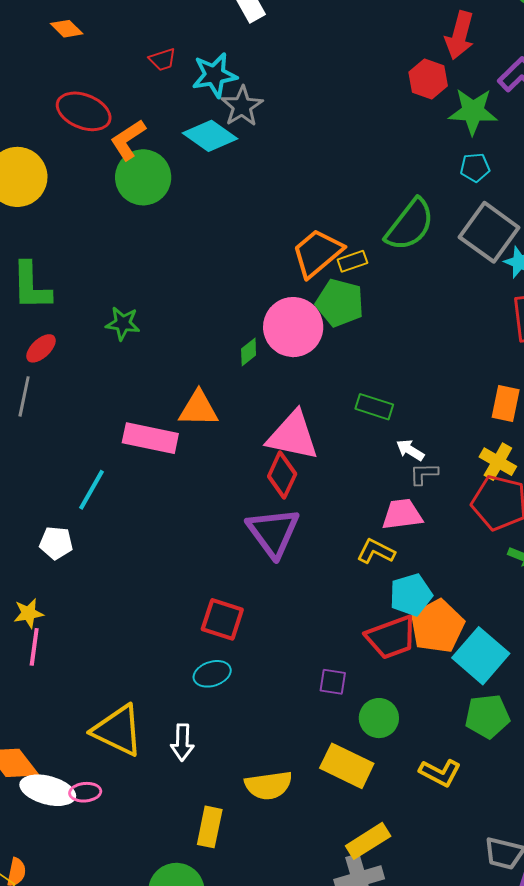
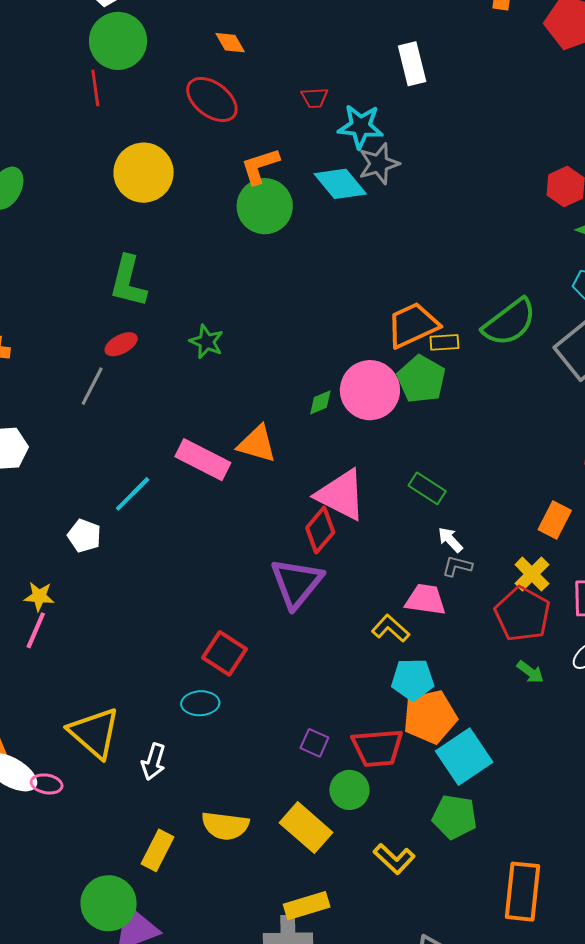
red ellipse: (84, 111) -> (212, 99), moved
red trapezoid: (391, 637) -> (377, 748), moved

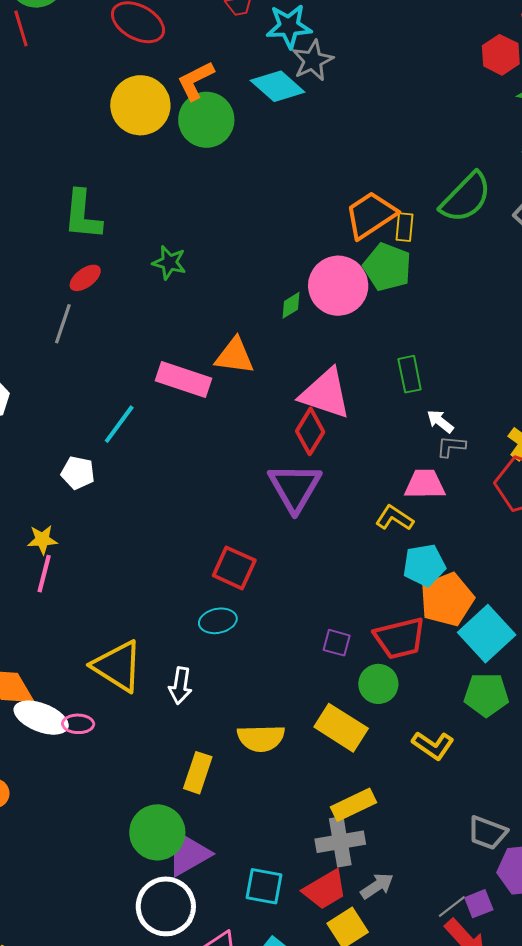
yellow circle: (144, 173) -> (140, 105), moved
yellow rectangle: (444, 342) -> (405, 227), turned -72
green rectangle: (427, 488) -> (410, 374), turned 54

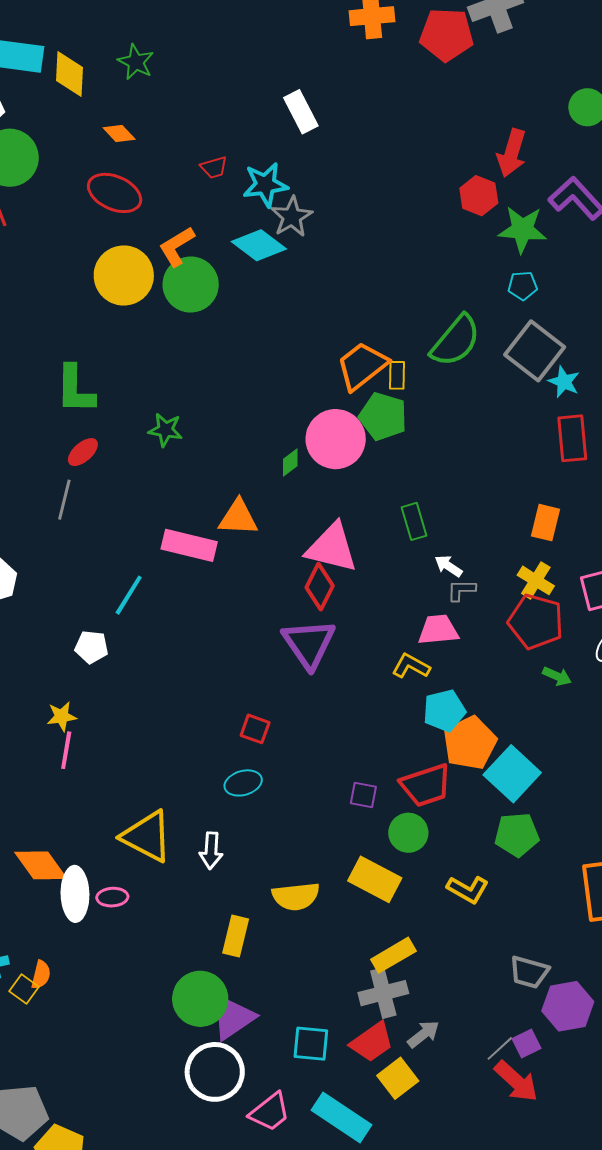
red square: (234, 568) -> (255, 729), size x0.7
white ellipse: (41, 718) -> (75, 894), turned 72

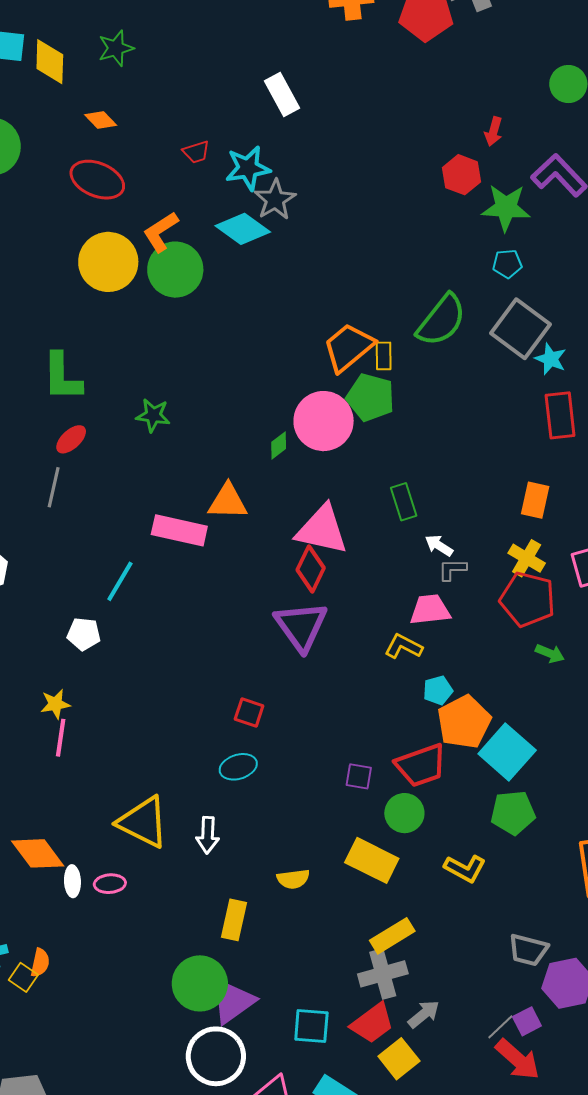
green star: (136, 62) -> (116, 48), turned 30
red arrow: (512, 153) -> (494, 131), size x0.6
cyan pentagon: (444, 711) -> (438, 690), size x0.7
white ellipse: (75, 894) -> (72, 881), size x0.6
yellow semicircle: (296, 896) -> (293, 879), size x0.7

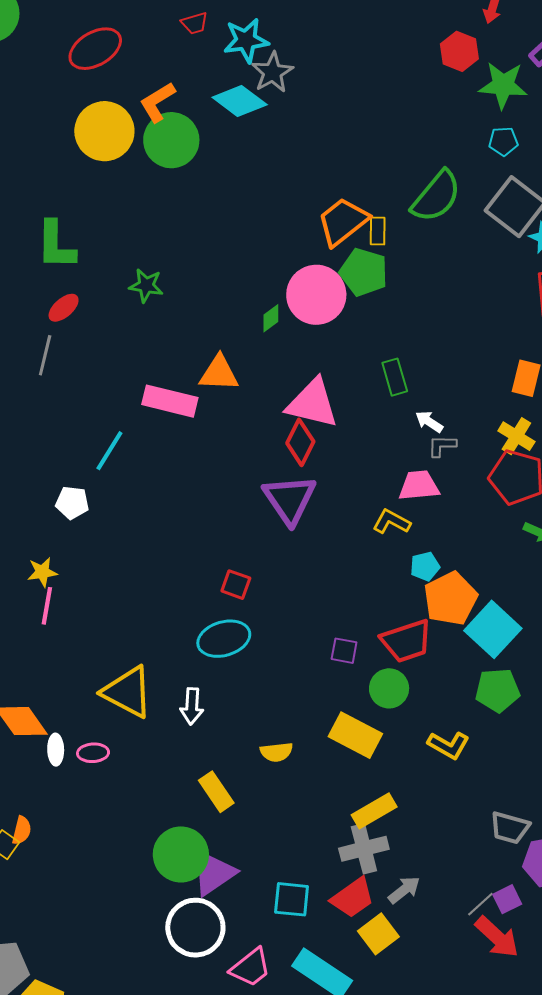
red ellipse: (97, 180) -> (95, 49), turned -54
cyan ellipse: (238, 767) -> (224, 639), size x1.4
yellow rectangle: (234, 920) -> (216, 792), turned -48

